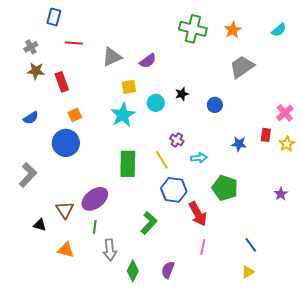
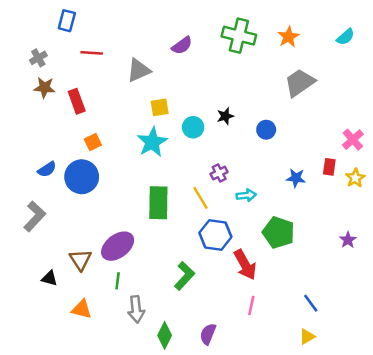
purple semicircle: (148, 61) -> (182, 45), moved
blue semicircle: (31, 118) -> (47, 169), moved
purple cross: (177, 140) -> (219, 173), turned 32

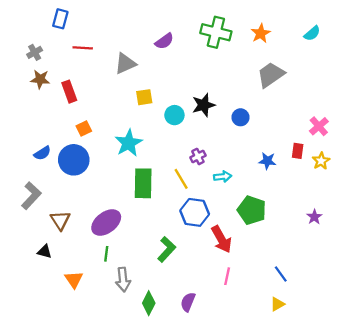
black star: (225, 116) -> (204, 105), size x1.5
cyan star: (152, 142) -> (129, 143), moved
brown triangle: (80, 260) -> (60, 220), moved
orange triangle: (82, 309) -> (74, 280), turned 42

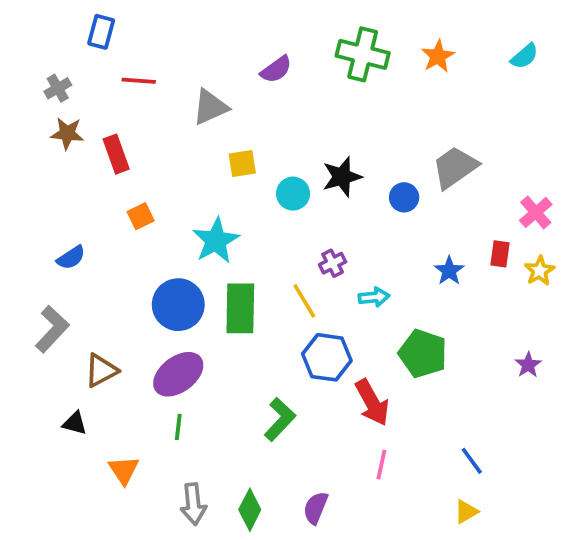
gray trapezoid: (271, 75) -> (455, 167), moved
blue circle: (74, 160) -> (178, 305), moved
blue star: (267, 161) -> (449, 271), turned 30
brown triangle: (60, 220) -> (101, 370), turned 35
gray arrow: (123, 280) -> (193, 504), moved

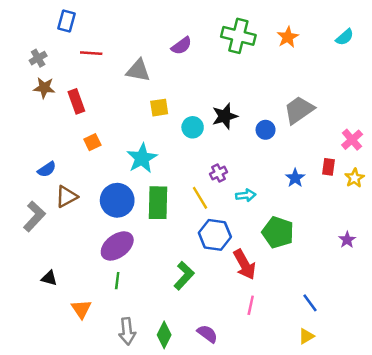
gray triangle: (210, 107) -> (138, 70), turned 35
brown triangle: (101, 370) -> (67, 197), moved
purple semicircle: (316, 508) -> (207, 334), turned 105

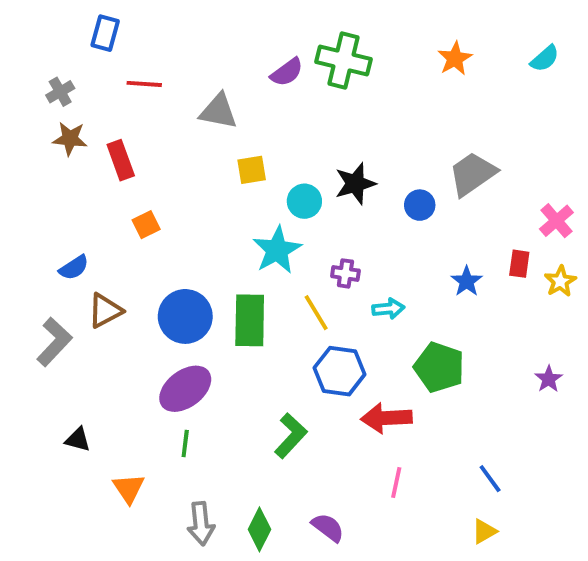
green cross: (238, 36) -> (343, 60), moved
cyan star: (142, 158) -> (277, 250), moved
purple cross: (219, 173) -> (345, 273), turned 35
red arrow: (245, 265) -> (386, 418), turned 116

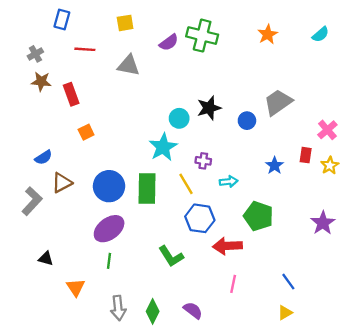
yellow square: (252, 170) -> (125, 23), moved
purple star: (549, 379) -> (323, 223), size x1.5
green L-shape: (291, 436) -> (171, 256), turned 105

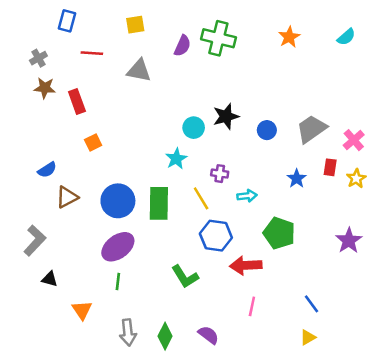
purple semicircle: (169, 42) -> (182, 46), turned -30
gray trapezoid: (278, 102) -> (312, 129), moved
cyan star: (163, 147) -> (176, 159), size x0.7
gray L-shape: (32, 201) -> (35, 241), moved

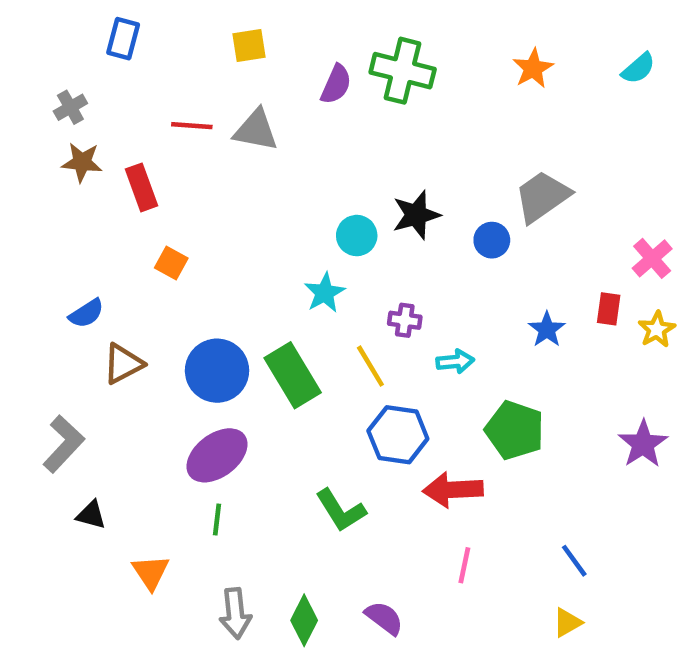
red line: (92, 53) -> (192, 126), moved
gray trapezoid: (312, 129) -> (542, 197), moved
orange square: (93, 143) -> (171, 263), turned -35
green rectangle: (159, 203) -> (293, 375), turned -32

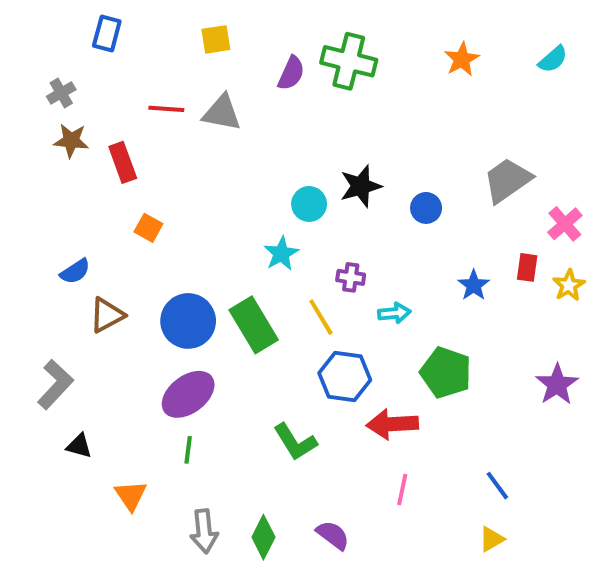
gray trapezoid: (542, 197) -> (507, 180), moved

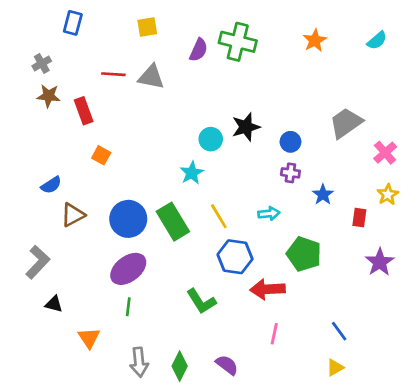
red rectangle: (527, 267) -> (359, 218), moved
purple cross: (351, 277) -> (290, 173), moved

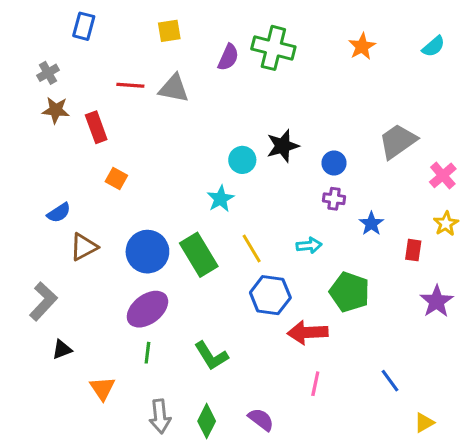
green L-shape: (201, 301) -> (211, 356), moved
black triangle: (54, 304) -> (62, 350), turned -36
yellow triangle: (335, 368) -> (424, 423), moved

